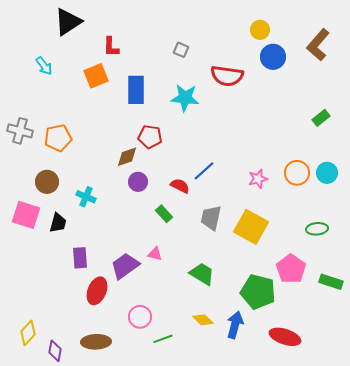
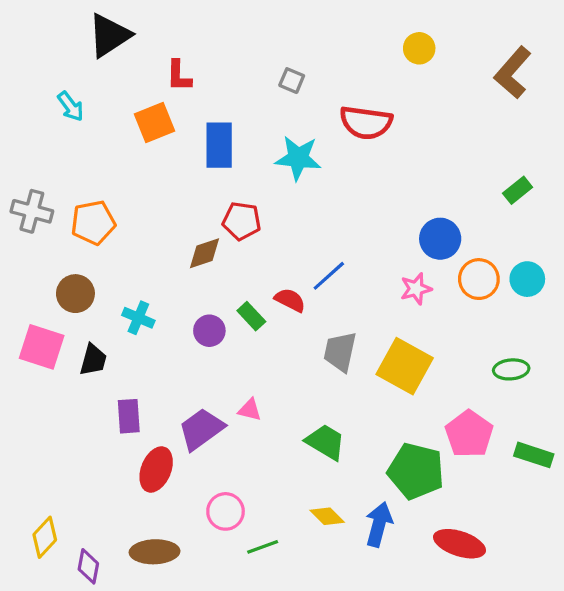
blue circle: (273, 57) -> (440, 239), moved
purple circle: (138, 182) -> (209, 331), moved
green rectangle: (164, 214) -> (251, 316), moved

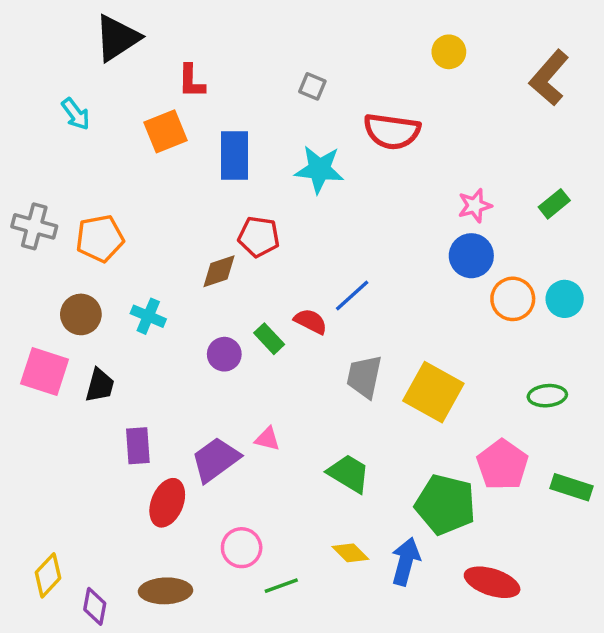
pink star: (416, 289) -> (475, 206), moved
cyan cross: (138, 318) -> (148, 316), moved

